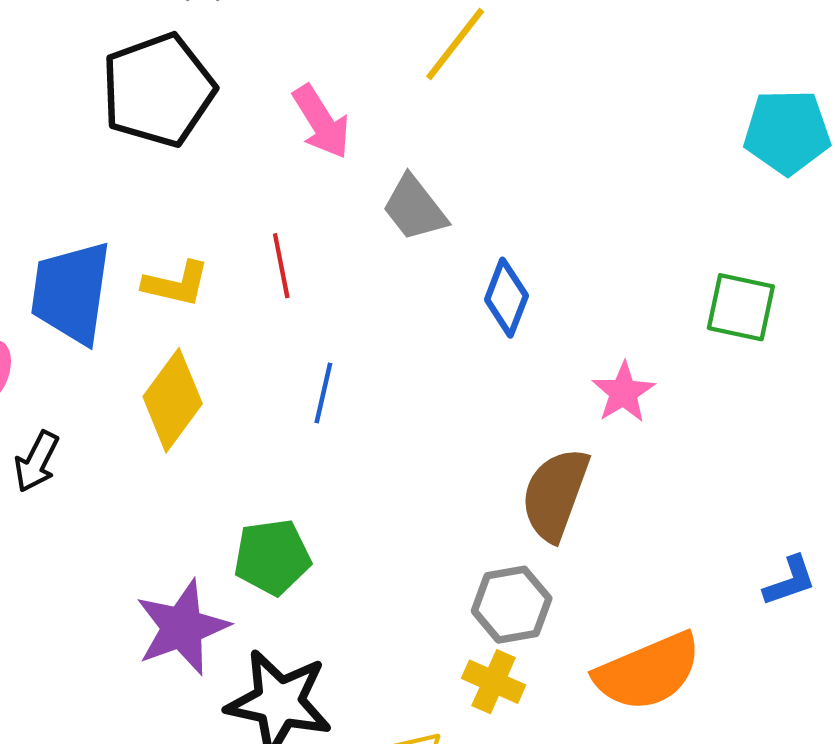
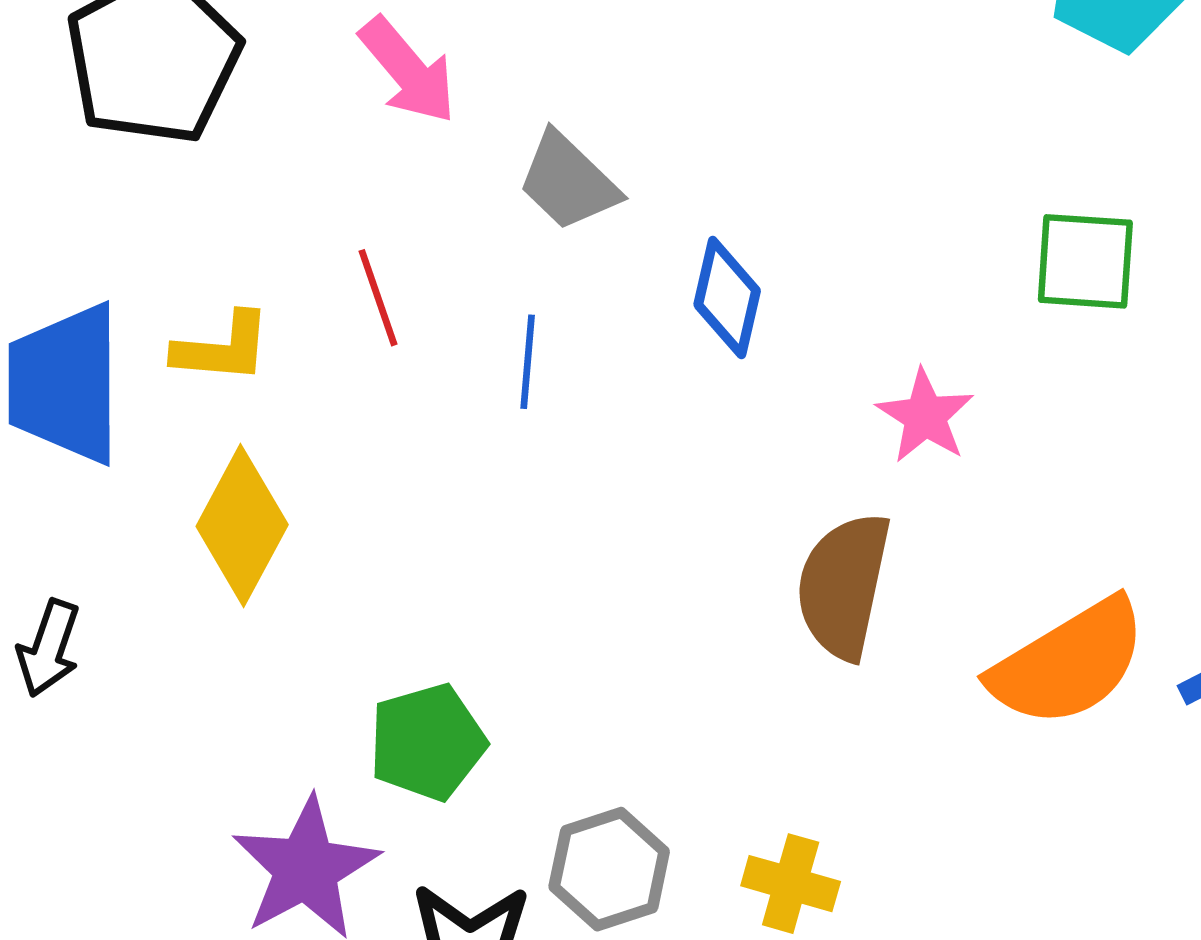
blue line: (323, 393) -> (528, 362), moved
gray hexagon: (512, 605) -> (609, 869), moved
orange semicircle: (648, 672) -> (1069, 663), moved

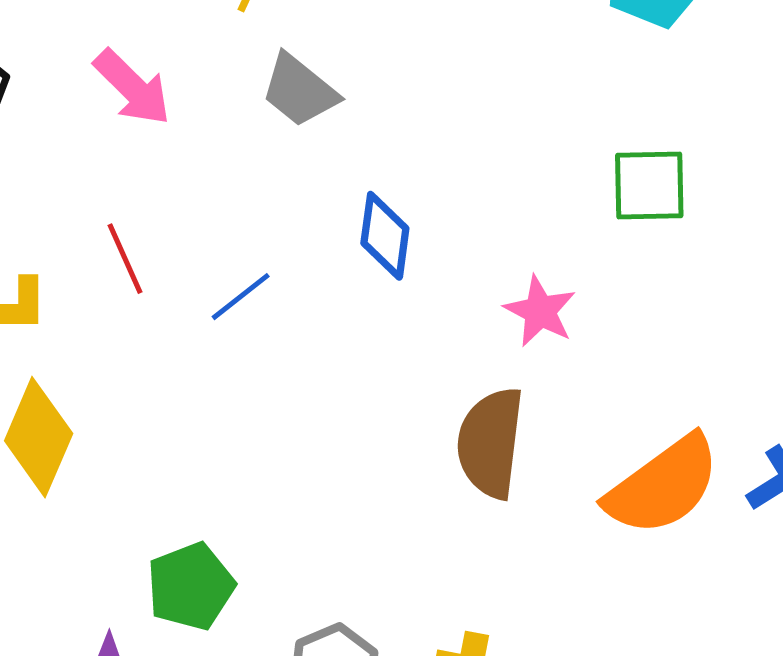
gray trapezoid: (568, 181) -> (299, 90), moved
blue line: (528, 362) -> (241, 297), turned 52

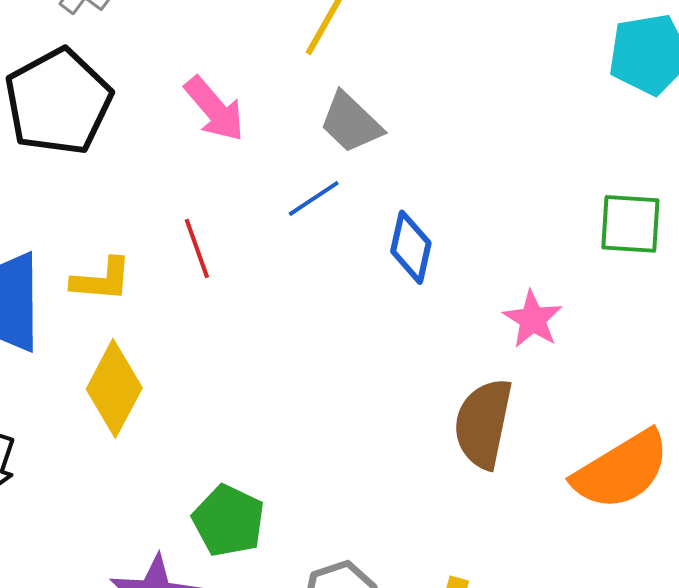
blue line: (241, 297) -> (314, 199), moved
green pentagon: (191, 586) -> (229, 521), turned -30

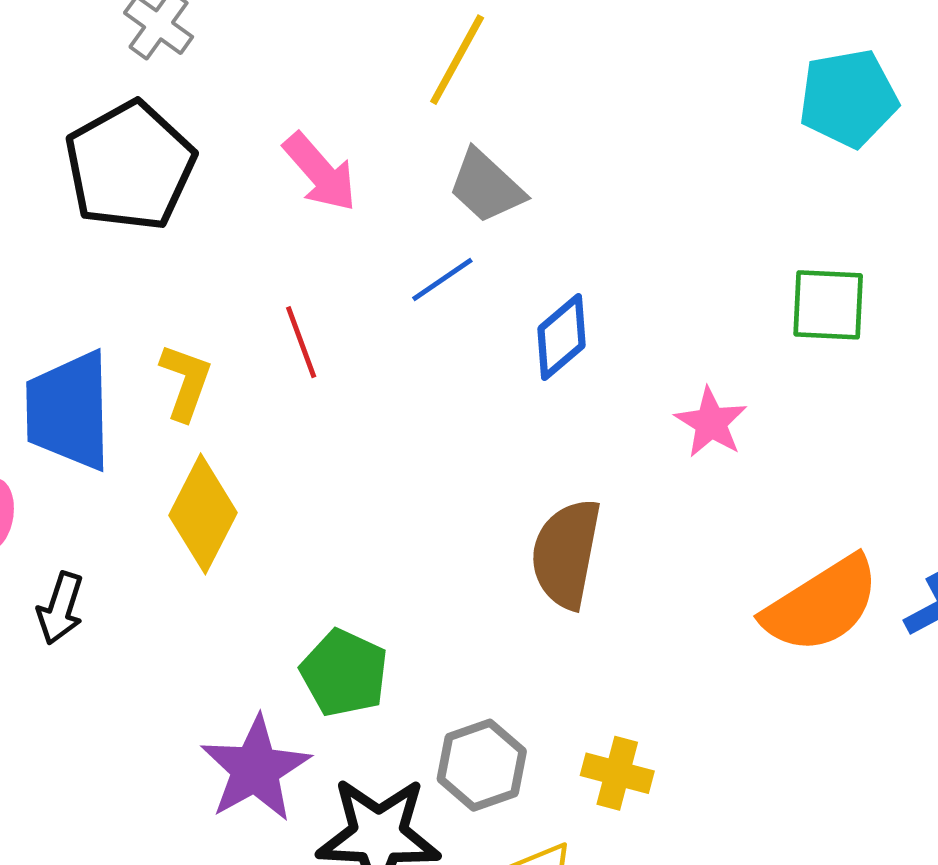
blue diamond: (411, 247) -> (561, 337), turned 38
yellow L-shape: (102, 280) -> (186, 382), turned -74
brown semicircle: (483, 423) -> (566, 554), moved

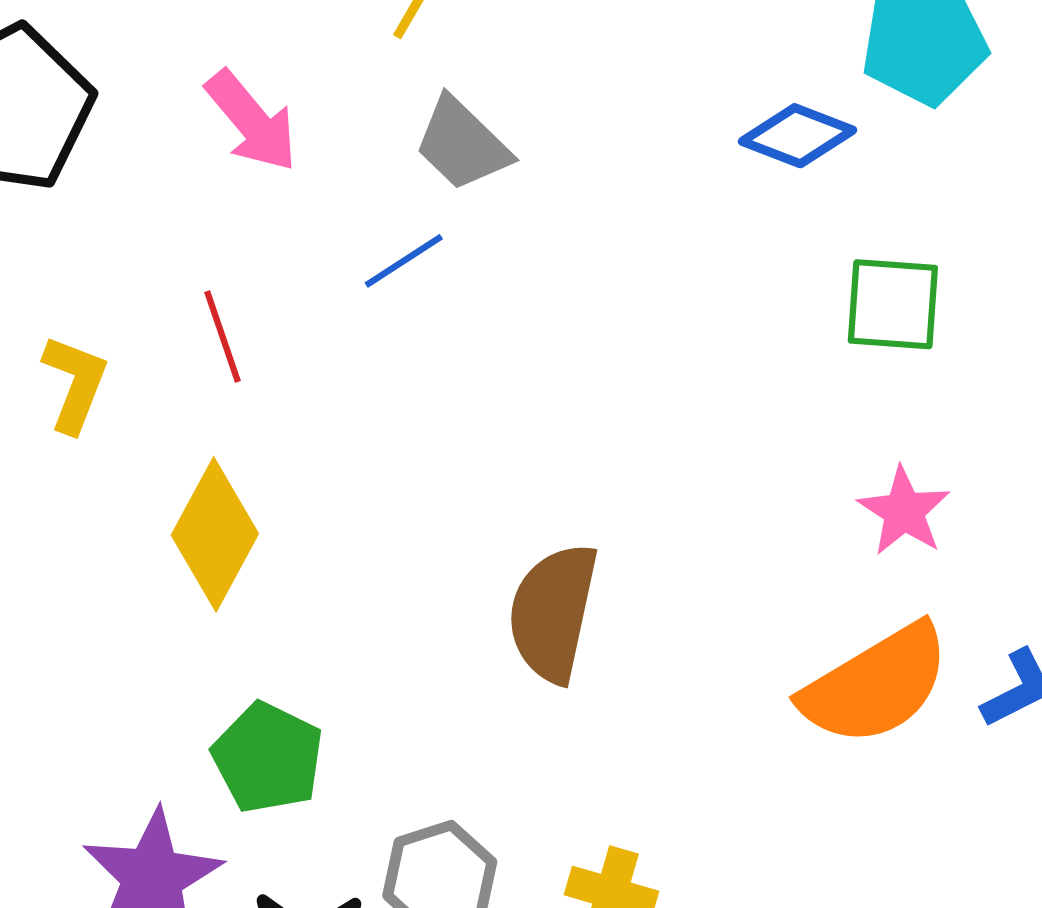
blue diamond: (561, 337) -> (798, 136), moved, turned 60
pink star: (711, 423) -> (904, 511), moved
yellow diamond: (203, 514) -> (215, 534), moved

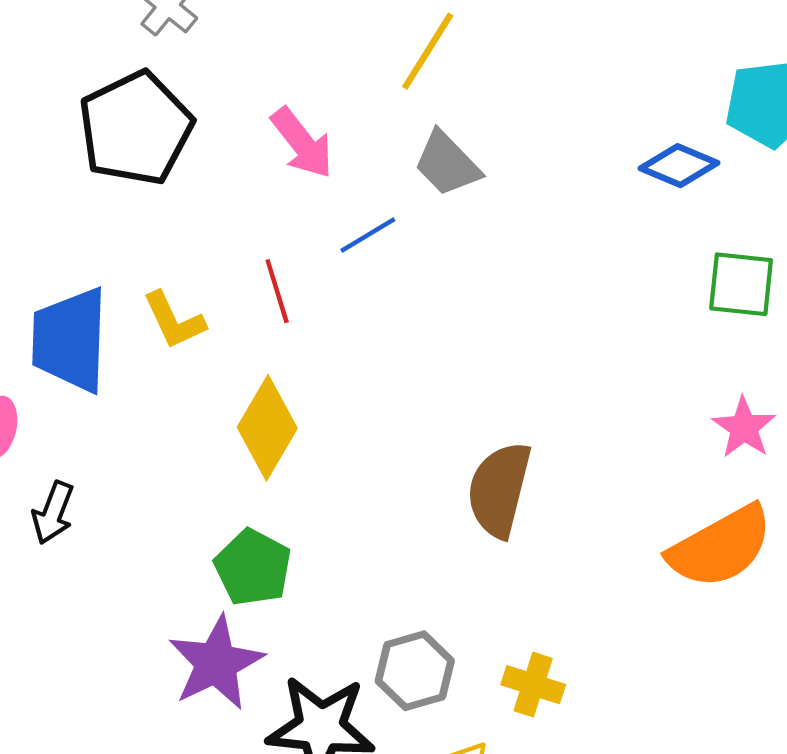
blue line: (404, 261) -> (368, 235), moved
yellow L-shape: (75, 384) -> (174, 320), turned 132
green pentagon: (268, 758) -> (253, 568), moved

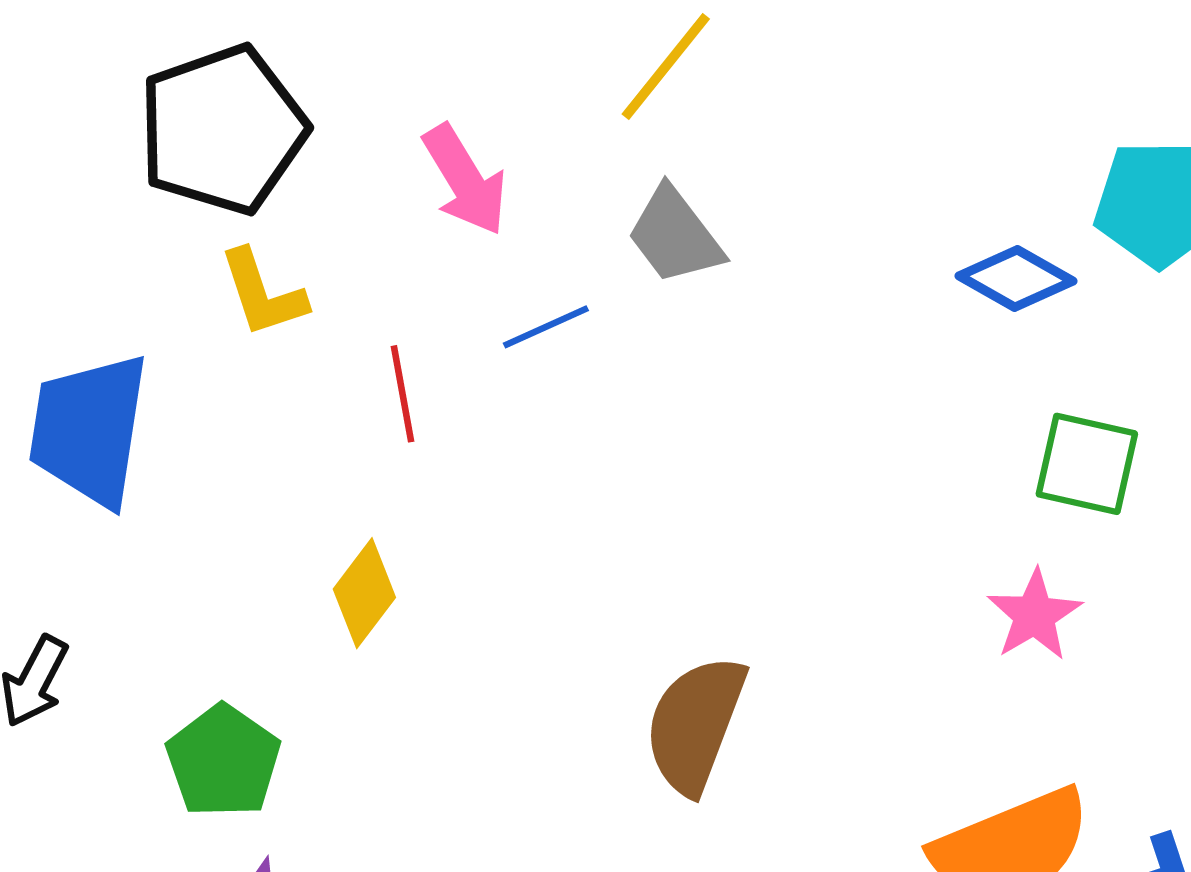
yellow L-shape: (174, 320) -> (263, 293), moved
yellow diamond: (267, 428) -> (364, 593), size x0.7
pink star: (744, 428) -> (1034, 615), moved
green pentagon: (253, 568) -> (223, 761), moved

